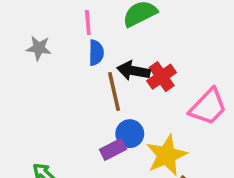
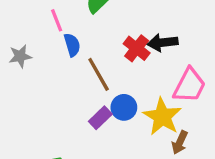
black arrow: (133, 71) -> (163, 43), moved
pink trapezoid: (208, 107) -> (189, 85), moved
purple rectangle: (113, 149) -> (100, 118), moved

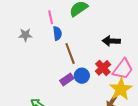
red cross: (137, 48) -> (103, 68), moved
yellow star: (162, 117) -> (121, 89), moved

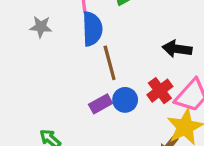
blue semicircle: (57, 33) -> (92, 29), size x1.5

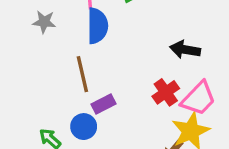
brown line: (110, 63) -> (82, 74), moved
blue circle: (125, 100) -> (84, 127), moved

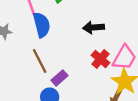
black arrow: (185, 50) -> (93, 27), moved

